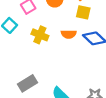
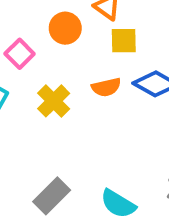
yellow cross: (40, 35) -> (54, 101), turned 35

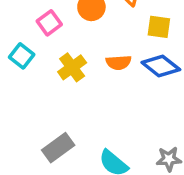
yellow square: (124, 41) -> (159, 27), moved

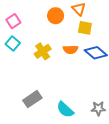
pink square: (49, 23) -> (13, 21), moved
yellow square: (159, 27) -> (85, 28), moved

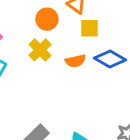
yellow cross: (43, 51) -> (40, 50), moved

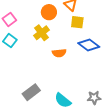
orange semicircle: (75, 61) -> (59, 53), moved

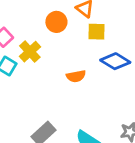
yellow cross: (41, 33) -> (30, 52), moved

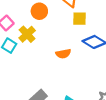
orange circle: (56, 22) -> (39, 11), moved

